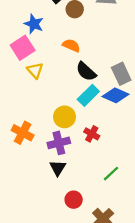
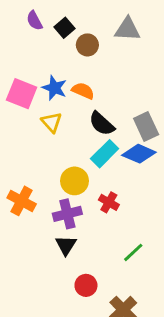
blue star: (34, 24) -> (54, 88), moved
pink square: (23, 48) -> (22, 94), turned -35
yellow triangle: (35, 70) -> (52, 122), moved

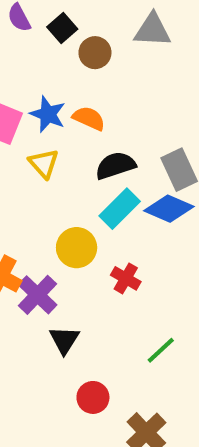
black semicircle: (102, 124) -> (116, 166), turned 120
purple cross: (67, 214) -> (38, 295), moved, turned -32

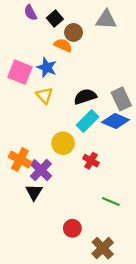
orange semicircle: (89, 118) -> (63, 45), moved
black triangle: (64, 340) -> (34, 192), moved
green line: (161, 350) -> (111, 201), turned 66

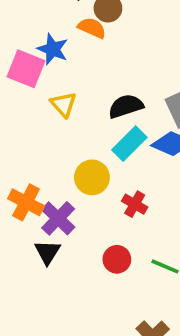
blue star: (47, 67) -> (53, 49), moved
red circle: (72, 228) -> (117, 259), moved

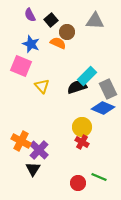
blue star: (53, 49) -> (31, 44), moved
cyan rectangle: (129, 144) -> (87, 76), moved
yellow circle: (92, 177) -> (82, 127), moved
red circle: (117, 259) -> (78, 183), moved

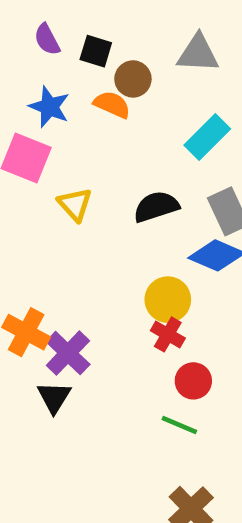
black square: (51, 20) -> (96, 51), turned -32
cyan rectangle: (87, 76) -> (207, 137), moved
green line: (99, 177) -> (179, 425), moved
red circle: (78, 183) -> (193, 381), moved

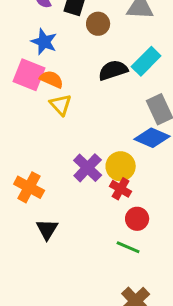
orange semicircle: (112, 105) -> (52, 79), moved
black semicircle: (156, 207) -> (113, 70), moved
purple cross: (68, 353) -> (88, 168), moved

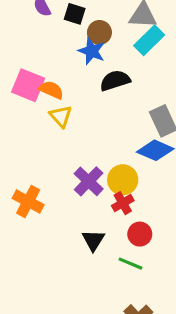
blue star: (44, 42) -> (92, 51), moved
cyan rectangle: (146, 61) -> (149, 40), moved
red cross: (121, 189) -> (123, 203), turned 30
black triangle: (47, 229) -> (93, 240), moved

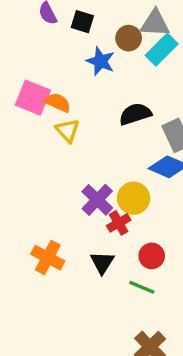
brown circle: (99, 32) -> (129, 38), moved
black semicircle: (115, 81) -> (135, 114), moved
orange cross: (28, 202) -> (48, 258), moved
red cross: (123, 203) -> (119, 223), moved

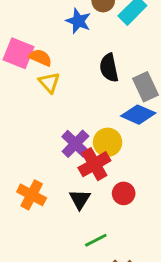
black semicircle: (135, 114) -> (109, 68), turned -84
red cross: (119, 223) -> (94, 164), size x1.5
green line: (142, 287) -> (96, 240), moved, turned -50

